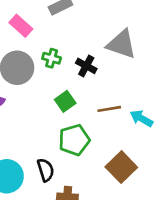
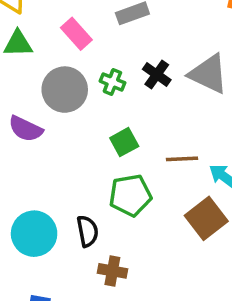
black cross: (86, 66) -> (157, 75), moved
brown square: (121, 167) -> (206, 218), moved

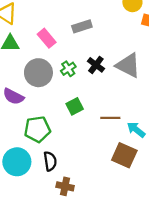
green cross: (112, 82) -> (68, 69), turned 32
green pentagon: (130, 195) -> (37, 129), moved
brown square: (206, 218) -> (124, 155), turned -30

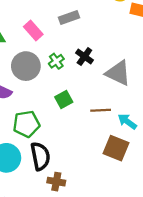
gray triangle: (128, 65) -> (118, 73), moved
black semicircle: (50, 161) -> (40, 156), size x1.4

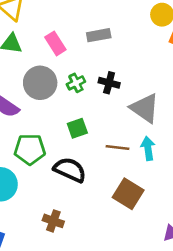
black cross: (84, 56) -> (109, 83), turned -30
cyan arrow: (127, 121) -> (148, 148), moved, turned 36
black semicircle: (40, 156) -> (70, 170), moved, turned -64

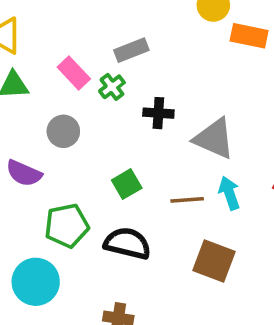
gray circle: (40, 83) -> (63, 131), size x0.7
green cross: (76, 83) -> (112, 87), moved

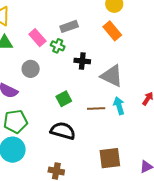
orange rectangle: (249, 36) -> (112, 31), moved, turned 36
green cross: (112, 87) -> (58, 46), turned -32
green pentagon: (67, 226) -> (15, 121), moved
brown square: (214, 261) -> (110, 158), moved, turned -30

